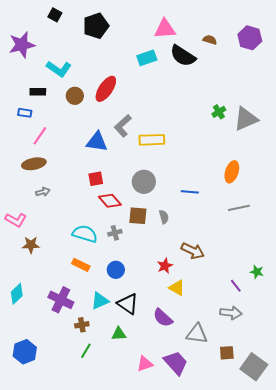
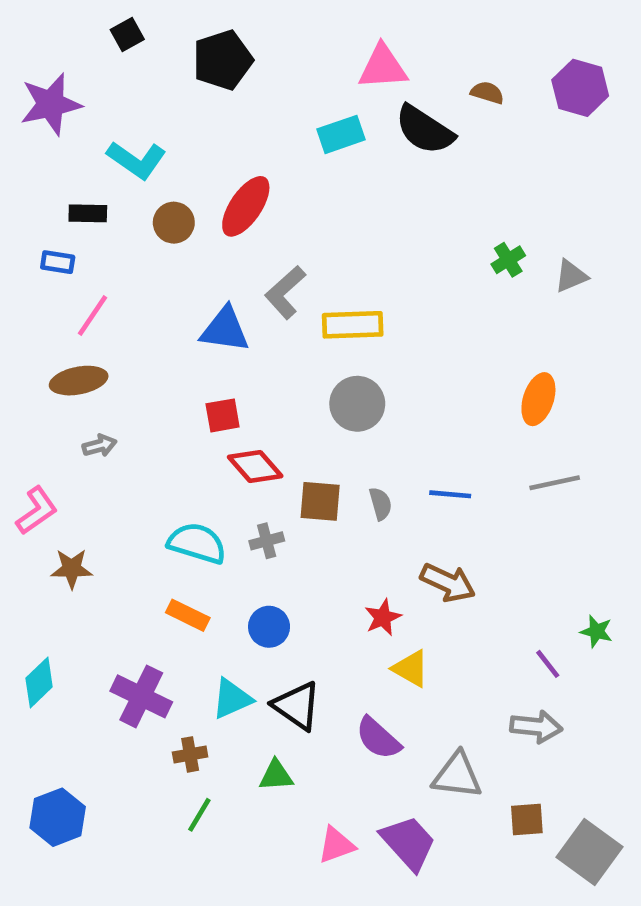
black square: (55, 15) -> (127, 35), turned 32
gray triangle: (246, 119) -> (571, 276), size x0.6
gray circle: (144, 182) -> (357, 404), moved
blue line: (190, 192) -> (450, 494), moved
pink L-shape: (16, 220) -> (37, 511), turned -65

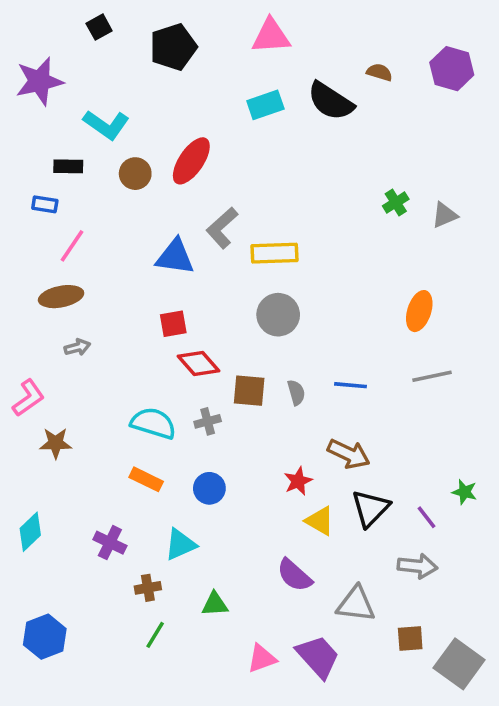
pink triangle: (383, 67) -> (271, 36), moved
purple cross: (141, 696) -> (110, 543), size x0.7
black triangle: (297, 706) -> (370, 508), moved, turned 39

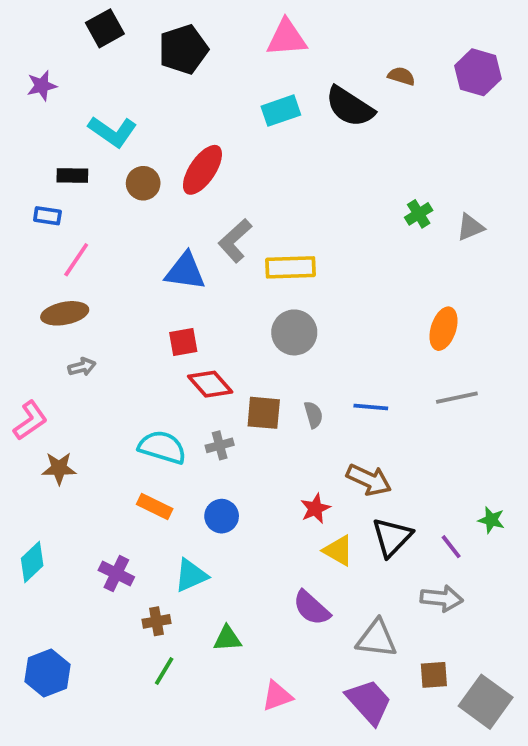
black square: (99, 27) -> (105, 28), size x1.4
purple star: (39, 81) -> (42, 86), size x0.6
purple trapezoid: (318, 657) -> (369, 702), moved

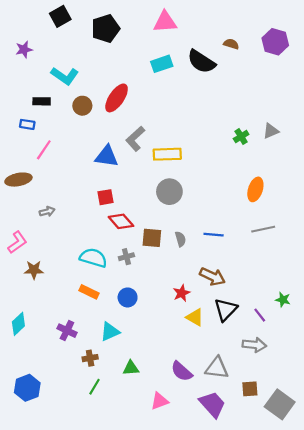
green cross: (419, 214) -> (241, 137), moved
brown ellipse: (65, 313) -> (18, 180), moved
purple semicircle: (312, 608) -> (182, 371), moved

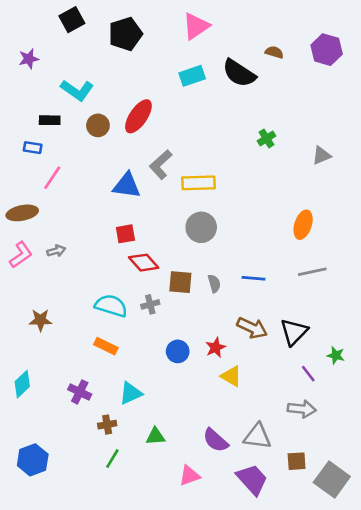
pink triangle: (165, 22) -> (196, 26), turned -30
green cross: (241, 137) -> (267, 138), moved
pink L-shape: (17, 242) -> (21, 255), moved
blue circle: (128, 297) -> (178, 351), moved
black triangle: (226, 310) -> (294, 332), moved

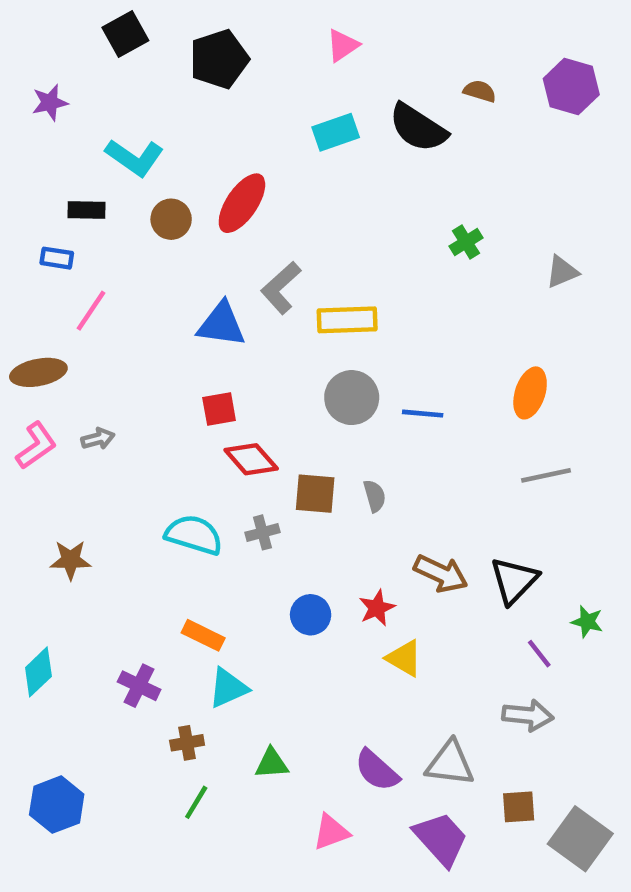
pink triangle: (196, 26) -> (343, 45), size x0.7
blue line: (253, 278) -> (423, 414), moved
orange rectangle: (106, 346) -> (203, 635), moved

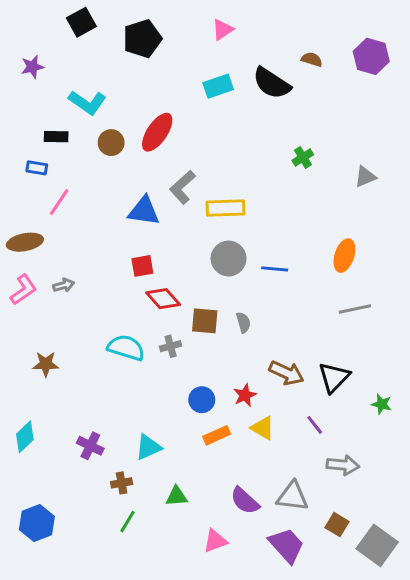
orange rectangle: (203, 635) -> (217, 435), moved, turned -50
purple line: (539, 654) -> (315, 425), moved
brown square: (519, 807) -> (337, 525), turned 35

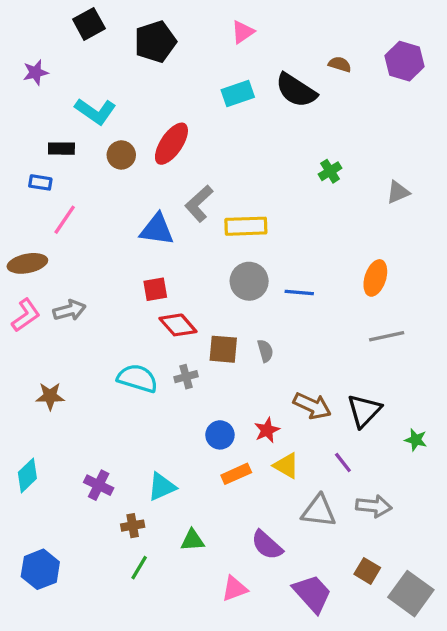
gray arrow: (64, 285) -> (69, 310), size x1.4
gray triangle: (292, 496) -> (319, 511), moved

